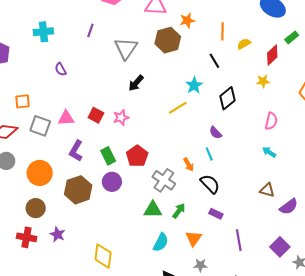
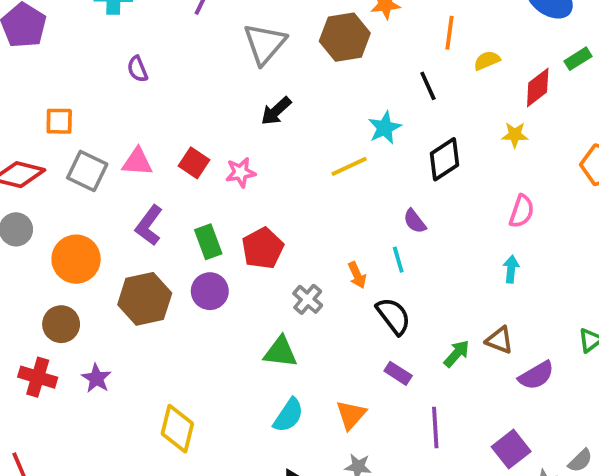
cyan arrow: (269, 152) -> (511, 269), turned 56
gray cross: (164, 180) -> (308, 299), size x0.7
green arrow: (179, 211) -> (457, 354), moved

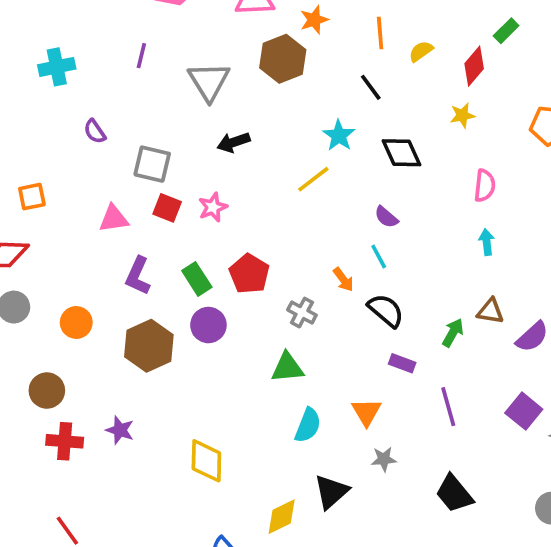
black arrow: (276, 111) -> (233, 142), turned 36
black diamond: (444, 159) -> (401, 153), turned -69
gray square: (87, 171) -> (152, 164), moved
orange circle: (76, 259) -> (76, 322), size x0.7
brown circle: (61, 324) -> (47, 391), moved

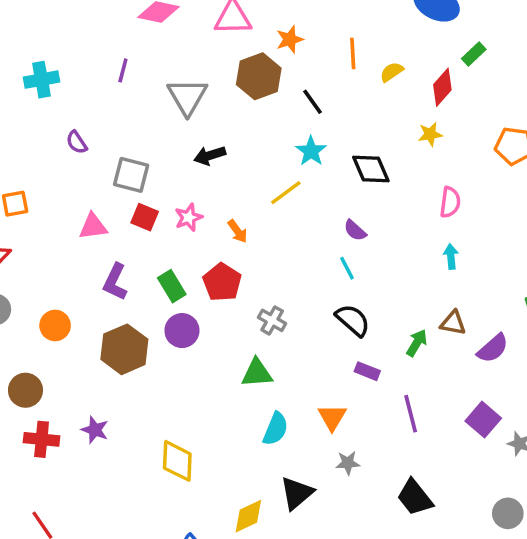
black line: (371, 87) -> (312, 102), moved
orange arrow: (343, 280) -> (238, 231), moved

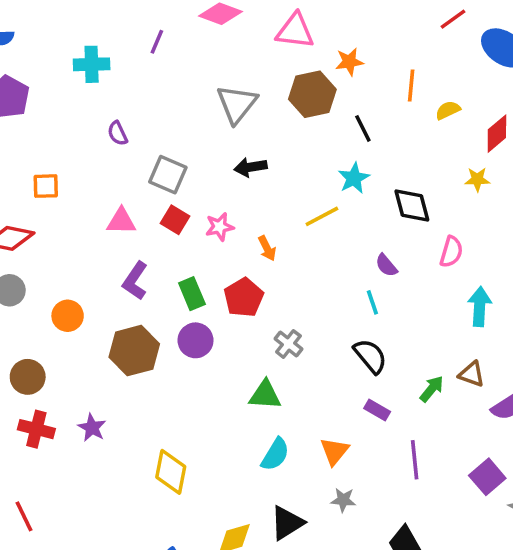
purple line: (123, 70) -> (157, 42), moved
pink semicircle: (450, 202) -> (451, 252), moved
cyan arrow: (451, 257) -> (480, 307), size x1.5

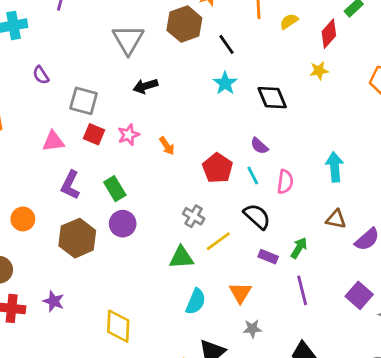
yellow line: (322, 216) -> (218, 241), moved
pink semicircle: (451, 252) -> (285, 182), moved
red pentagon: (244, 297) -> (218, 168), moved
green arrow: (432, 389) -> (299, 248), moved

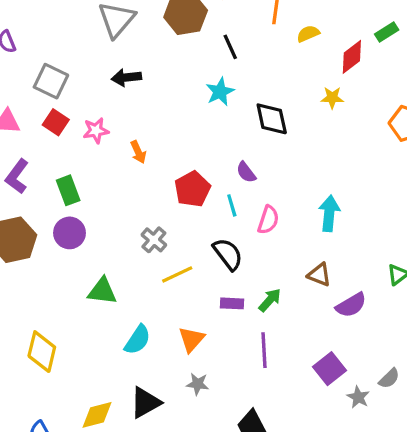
green triangle: (181, 257) -> (102, 291), moved
purple rectangle: (268, 257) -> (232, 303), turned -30

